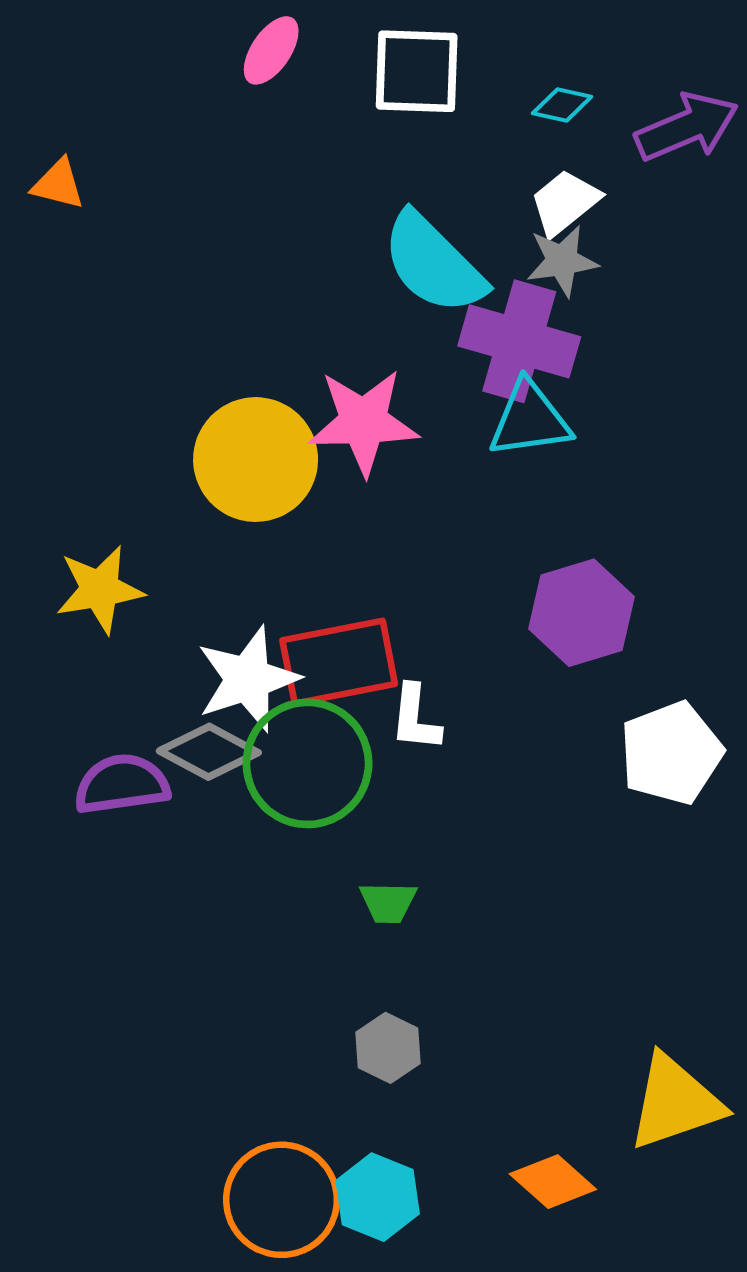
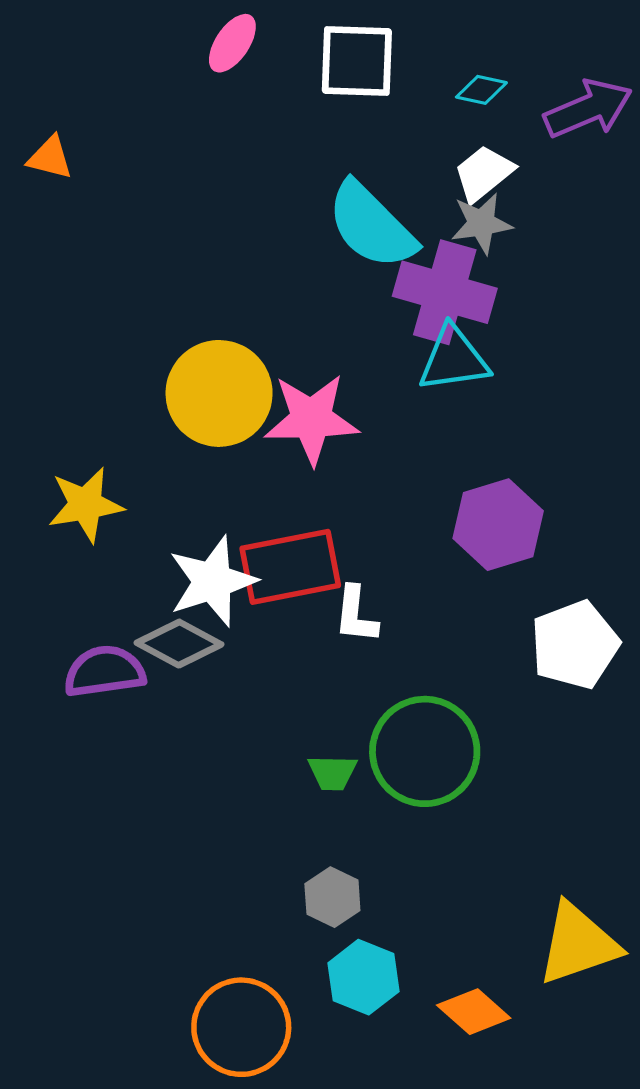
pink star: (363, 422) -> (311, 419), moved
green circle: (308, 763) -> (425, 751), moved
cyan hexagon: (378, 1197) -> (364, 977), moved

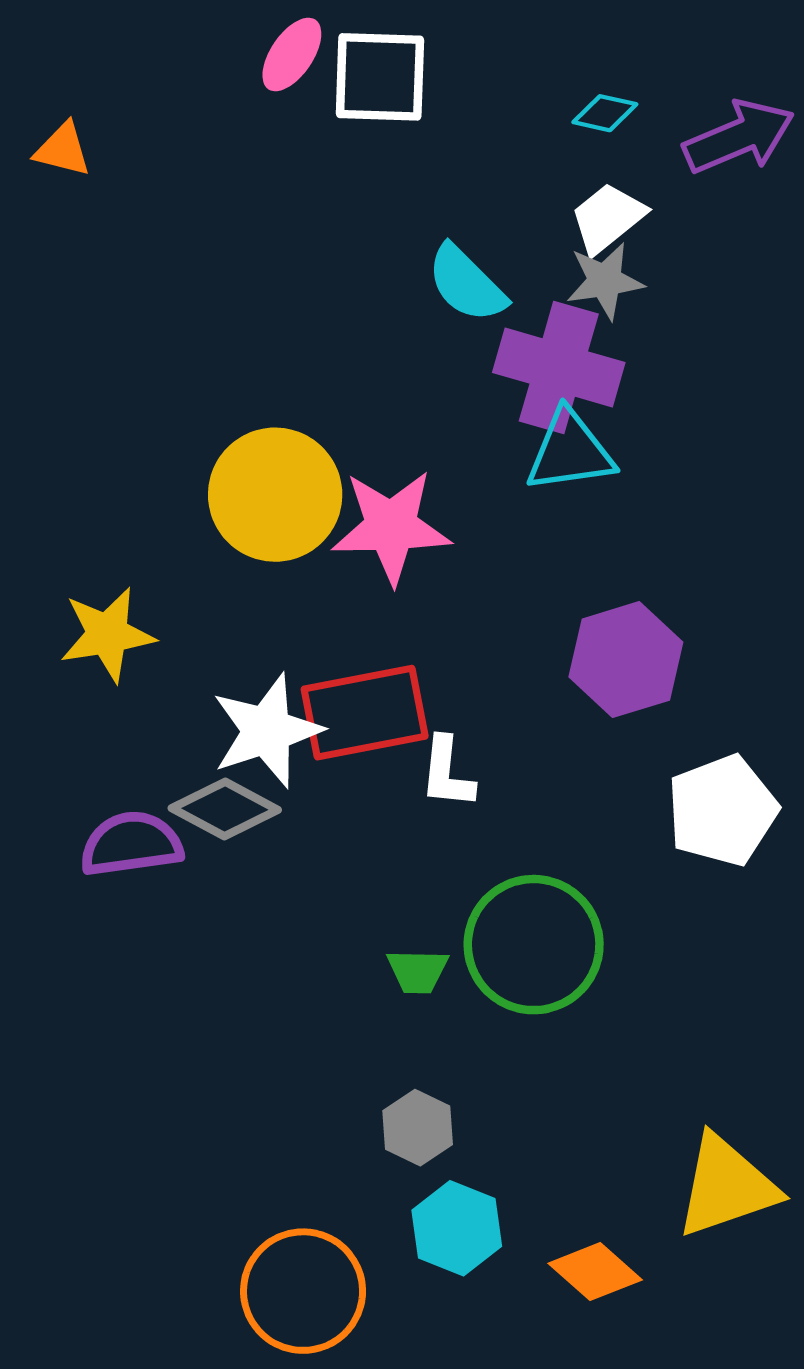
white square: (357, 61) -> (380, 77), moved
orange triangle: (50, 158) -> (63, 150), moved
cyan semicircle: (371, 226) -> (467, 284), size x0.7

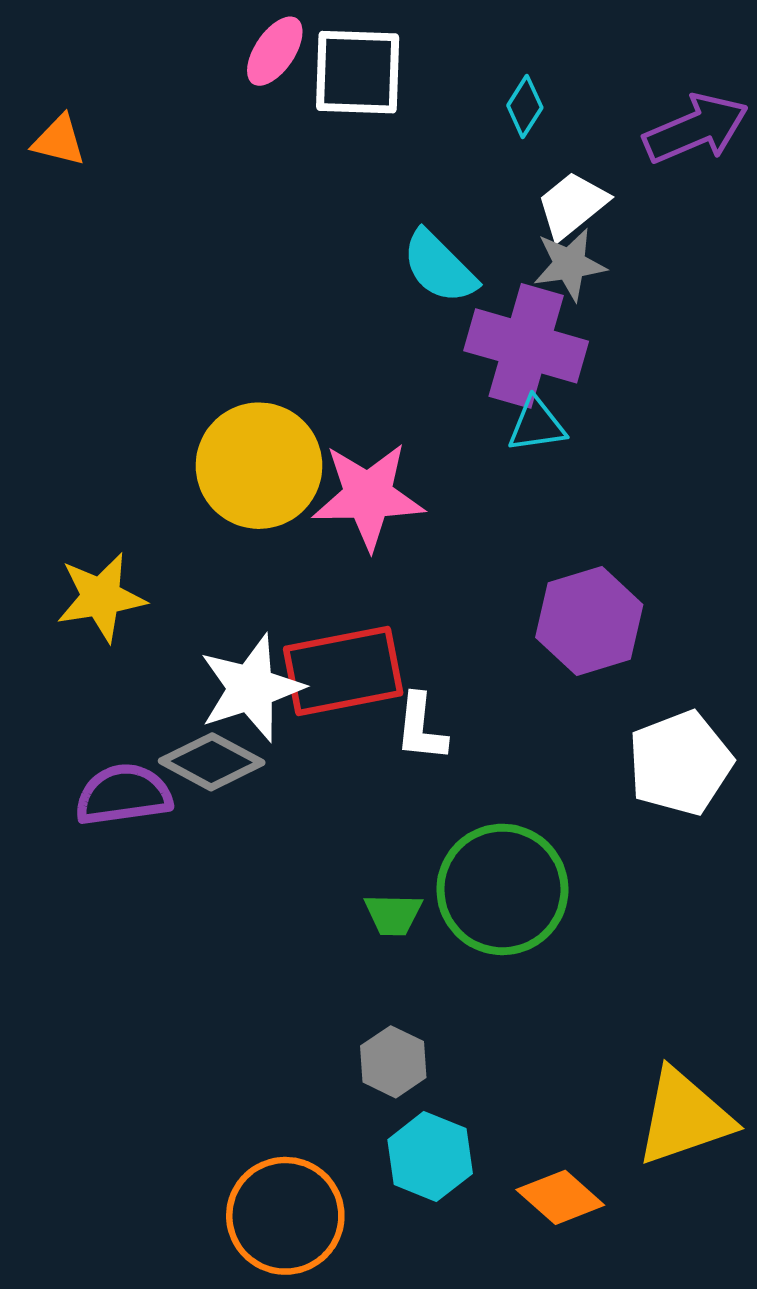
cyan diamond: (605, 113) -> (525, 106), moved, turned -70
cyan triangle: (570, 451) -> (537, 425), size x0.7

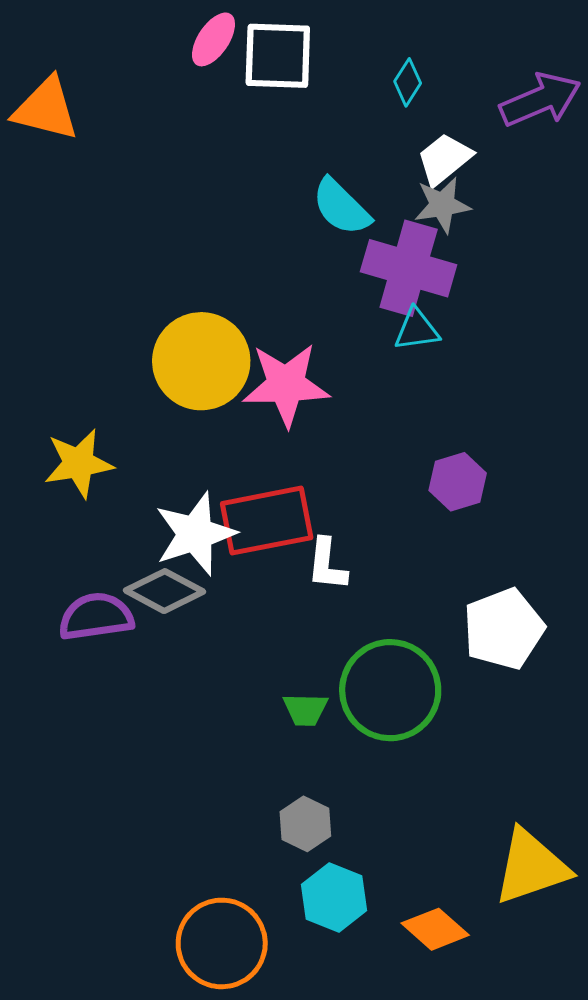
orange triangle: (59, 141) -> (46, 109), size x1.6
purple hexagon: (589, 621) -> (458, 482), size x0.7
white pentagon: (680, 763) -> (504, 629), moved

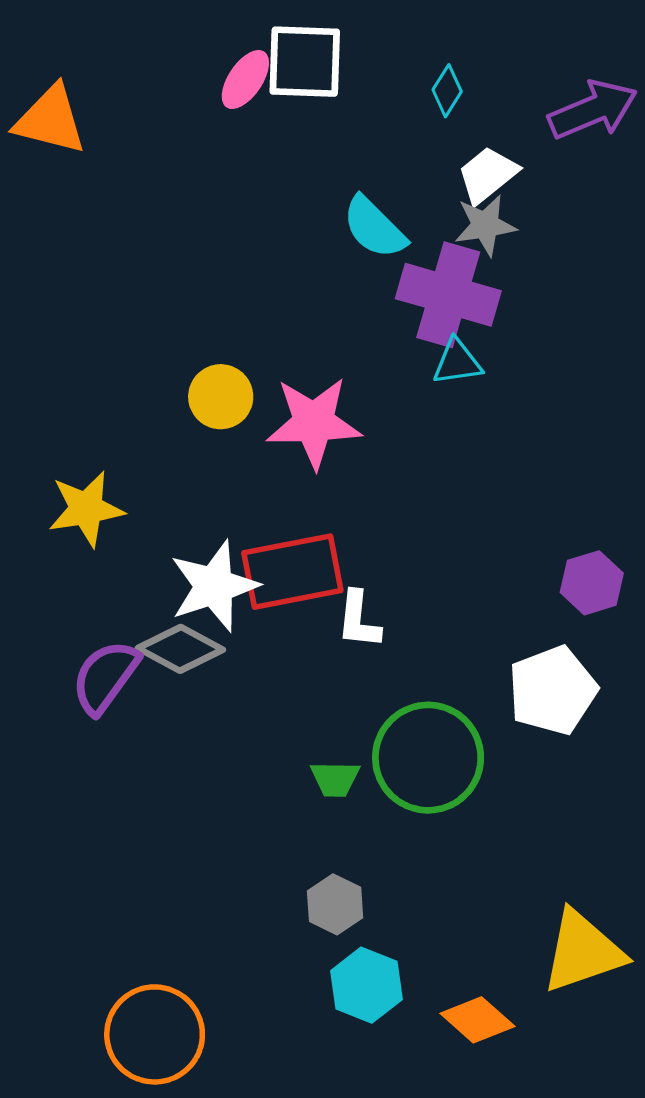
pink ellipse: (213, 39) -> (245, 80), moved
yellow circle: (201, 361) -> (221, 397), size x0.6
purple hexagon: (458, 482) -> (592, 583), moved
purple semicircle: (96, 617) -> (105, 677), turned -46
orange circle: (222, 943) -> (155, 1034), moved

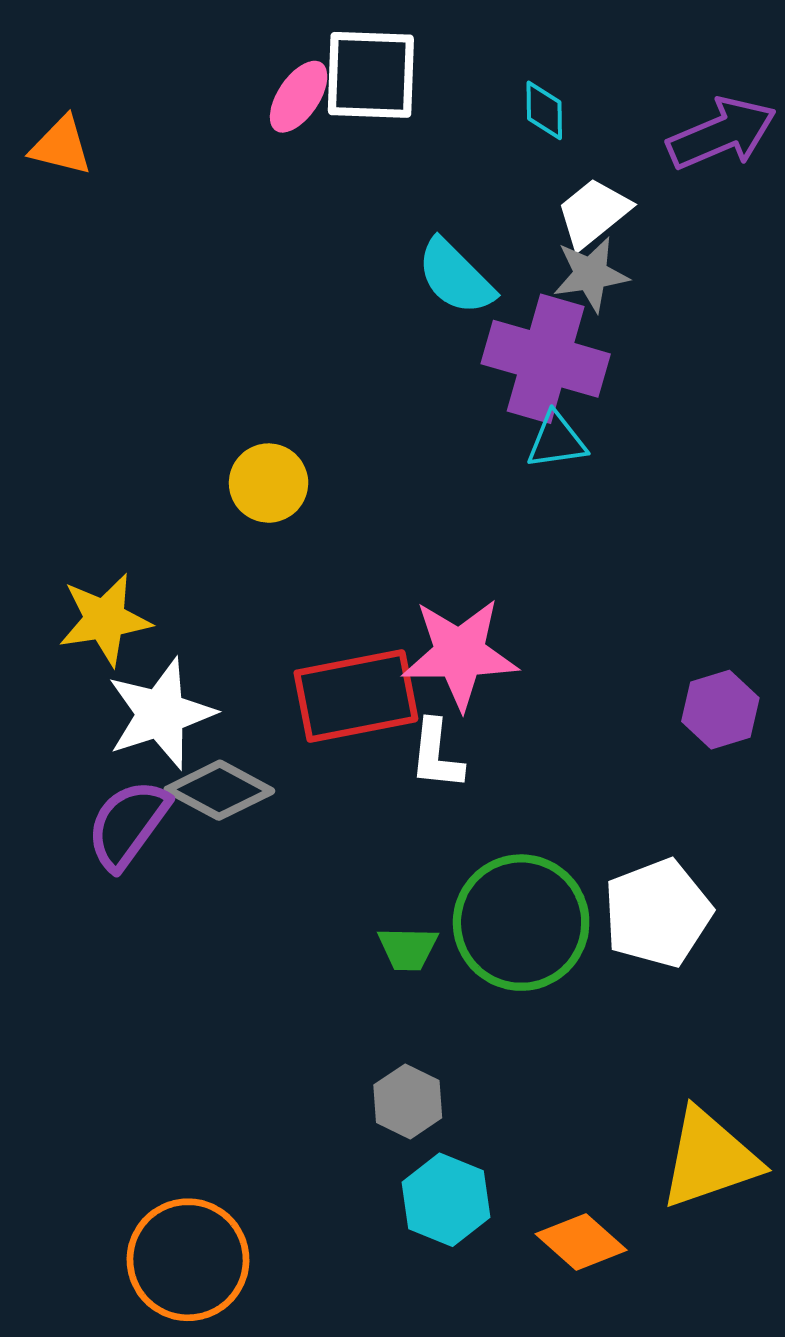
cyan diamond: (447, 91) -> (544, 110), turned -33
orange triangle: (50, 120) -> (61, 146), size x0.7
pink star: (314, 422) -> (460, 654), moved
white star: (214, 586) -> (161, 714), moved
white pentagon: (552, 690) -> (658, 913), moved

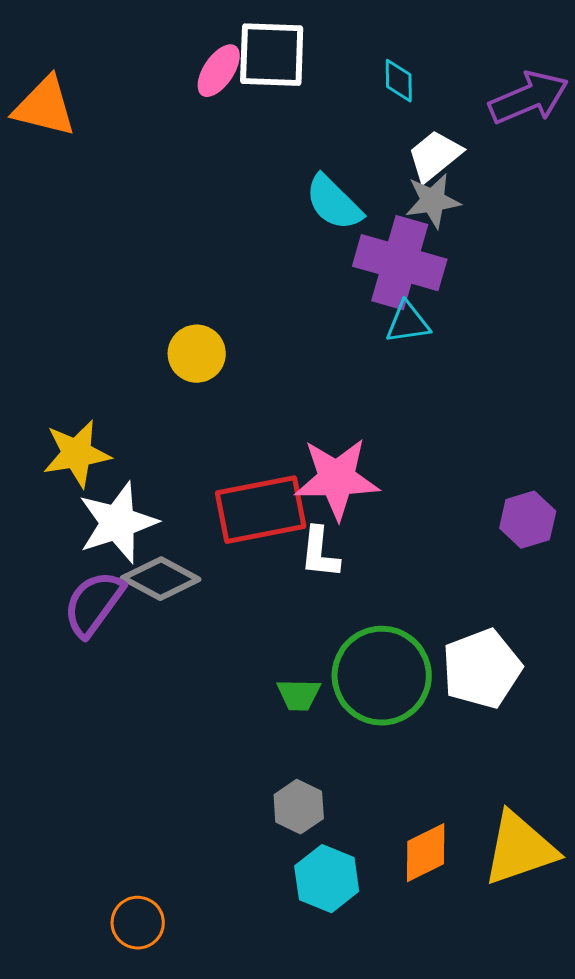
orange triangle: (61, 146) -> (45, 107), size x1.4
orange diamond: (581, 1242) -> (426, 853), moved, turned -68
orange circle: (188, 1260) -> (138, 923), size x0.6

